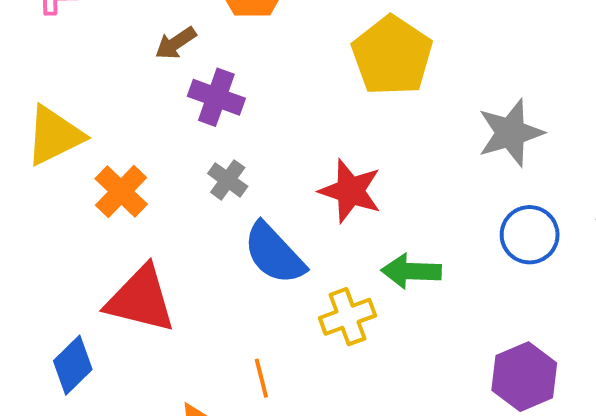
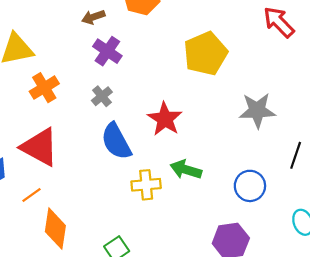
blue circle: (530, 235) -> (250, 186), moved
orange line: (261, 378) -> (32, 195), moved, turned 54

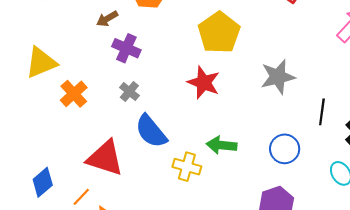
red star: (165, 119) -> (204, 83), moved
red triangle: (40, 147) -> (105, 158), moved
yellow cross: (146, 185) -> (187, 167), turned 32

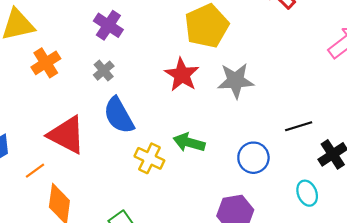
gray star: (278, 77) -> (236, 81), moved
black line: (322, 112) -> (299, 126), turned 55

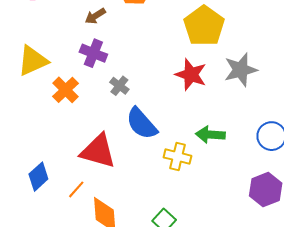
purple cross: (108, 25) -> (93, 53), moved

